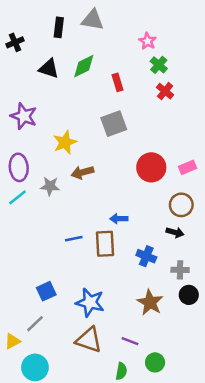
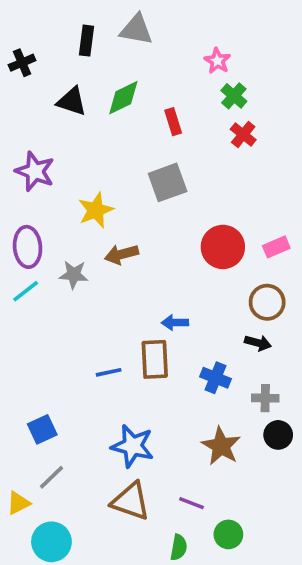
blue line: (74, 239) -> (109, 372), moved
blue square: (46, 291) -> (42, 429), moved

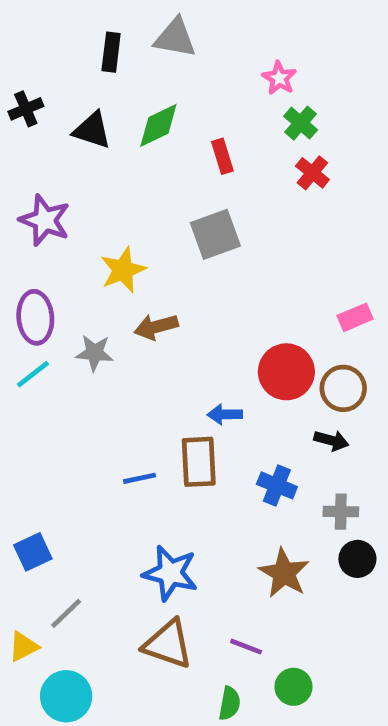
black cross: (22, 63) -> (26, 109), moved
red circle: (223, 247) -> (286, 372), moved
blue square: (42, 429) -> (33, 552), moved

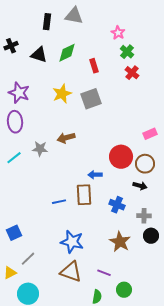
yellow star: (123, 270) -> (62, 94), moved
purple ellipse: (35, 317) -> (15, 122), moved

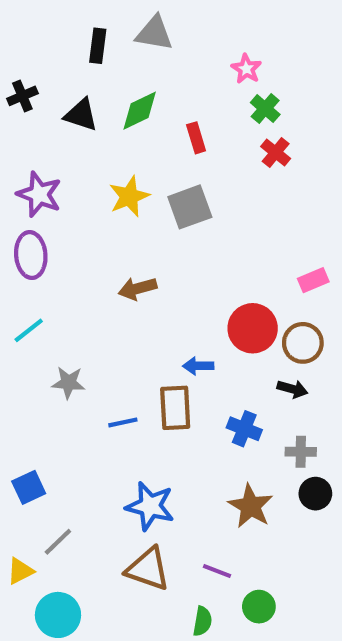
gray star: (40, 149) -> (68, 383), moved

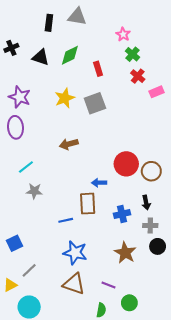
pink rectangle: (313, 280) -> (157, 92), moved
cyan line: (29, 330) -> (26, 167), moved
black arrow: (292, 389) -> (146, 203), moved, turned 64
blue line: (123, 422) -> (66, 220), moved
blue cross: (244, 429) -> (122, 214), turned -35

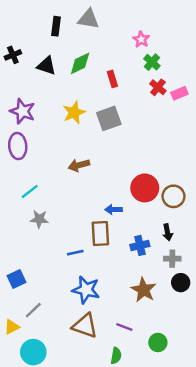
pink rectangle: (157, 92) -> (179, 93), moved
green circle: (129, 303) -> (158, 342), moved

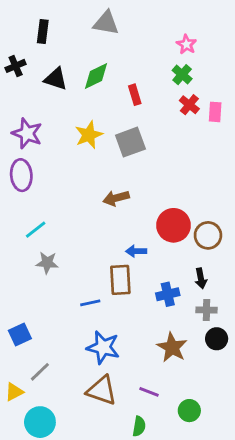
black rectangle: (56, 26) -> (43, 31), moved
pink star: (141, 39) -> (186, 44), moved
pink rectangle: (179, 93) -> (215, 112), turned -63
brown arrow: (79, 165) -> (116, 198), moved

